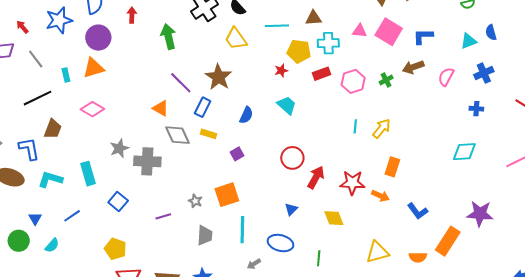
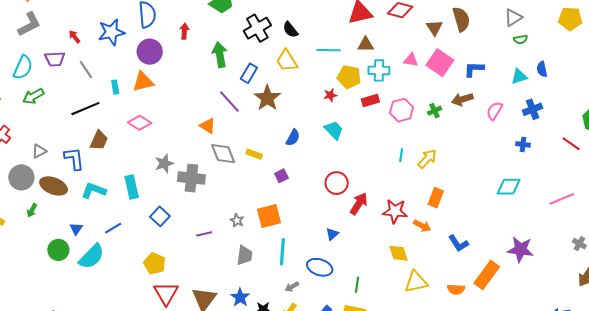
blue rectangle: (203, 107) -> (249, 73), moved
yellow diamond: (334, 218) -> (399, 253), moved
cyan semicircle: (52, 245) -> (92, 256), size x1.8

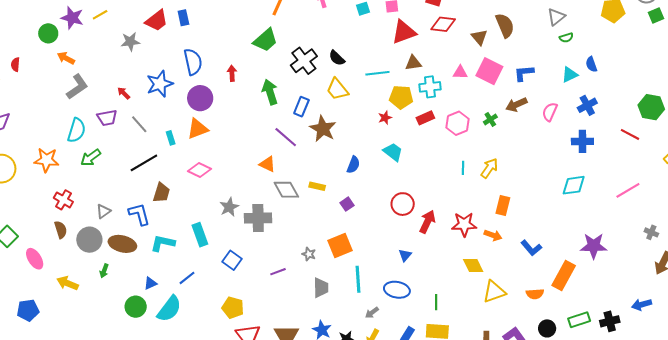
blue cross: (523, 144) -> (582, 141), size x1.5
blue triangle: (76, 229) -> (150, 283), turned 40

